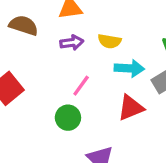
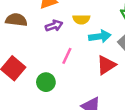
green circle: (68, 118) -> (46, 82), moved

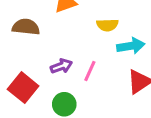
purple arrow: (54, 26) -> (61, 66), moved

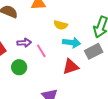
pink line: (90, 71) -> (41, 51), turned -72

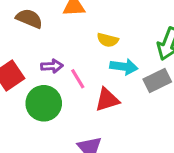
green circle: (19, 67) -> (44, 103), size x1.5
red triangle: (71, 67) -> (107, 100), moved

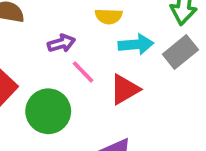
purple arrow: (52, 66) -> (61, 43), moved

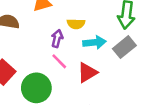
purple arrow: (61, 43) -> (57, 38), moved, turned -60

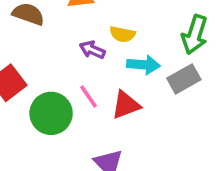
purple arrow: (57, 38) -> (92, 50), turned -90
pink line: (59, 61) -> (89, 97), moved

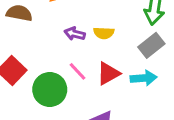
yellow semicircle: (122, 34) -> (104, 33), moved
cyan arrow: (143, 65) -> (144, 78), moved

